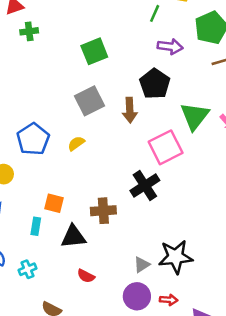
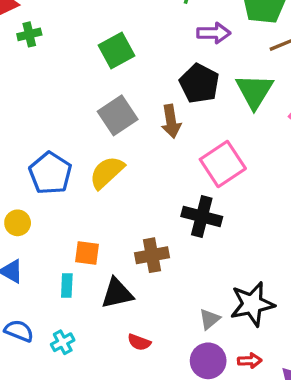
green triangle: (195, 116) -> (255, 91), moved
yellow semicircle: (76, 143) -> (107, 172), size x1.6
black cross: (145, 185) -> (202, 216), turned -36

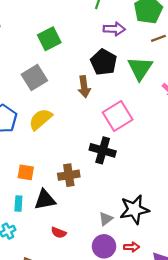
gray square: (118, 115) -> (34, 77), moved
cyan rectangle: (67, 286) -> (18, 203), moved

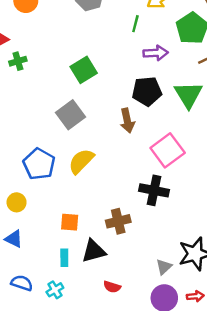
black pentagon: (104, 62) -> (147, 91), turned -30

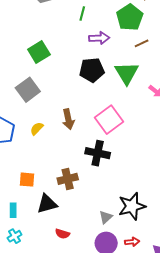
brown arrow: (127, 121) -> (68, 119), moved
yellow semicircle: (81, 161) -> (37, 129), size x0.6
cyan rectangle: (64, 258) -> (13, 210), moved

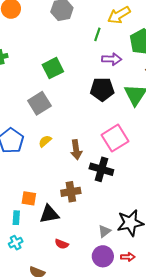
brown arrow: (68, 119) -> (76, 150), moved
orange square: (27, 180) -> (29, 198), moved

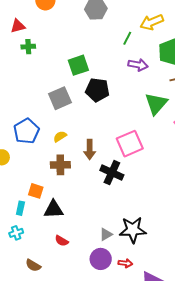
black pentagon: (102, 89) -> (97, 90), moved
brown cross: (71, 192) -> (60, 165), moved

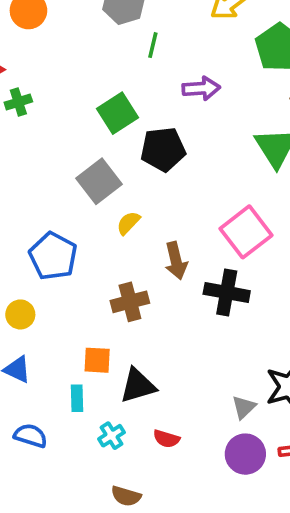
green line: (127, 38) -> (153, 45), moved
purple arrow: (138, 65) -> (201, 88), moved
yellow semicircle: (60, 137) -> (128, 223), moved
cyan cross: (16, 233) -> (112, 436), moved

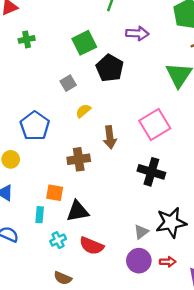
green cross: (18, 102) -> (27, 39), moved
black pentagon: (163, 149) -> (110, 68), turned 30
gray square: (99, 181) -> (68, 83), size x0.6
black cross: (227, 292) -> (151, 172), moved
red semicircle: (166, 439) -> (92, 246), size x1.5

